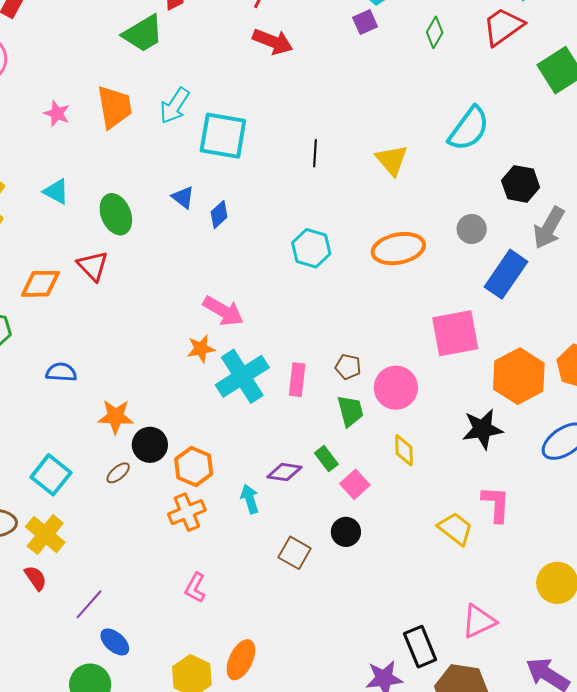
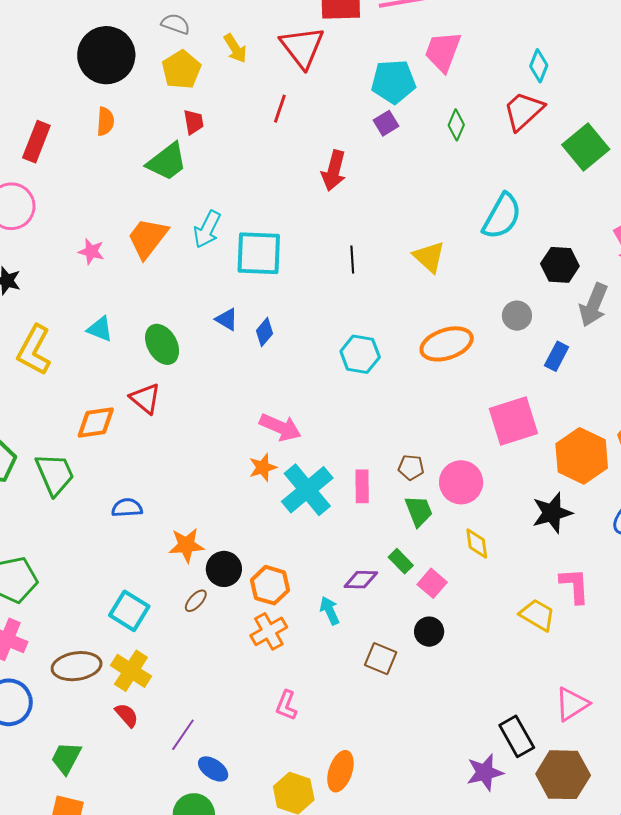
red arrow: (273, 42) -> (334, 171), moved, turned 90
orange trapezoid: (114, 107) -> (148, 238), turned -126
blue rectangle: (506, 274) -> (557, 356), size x0.6

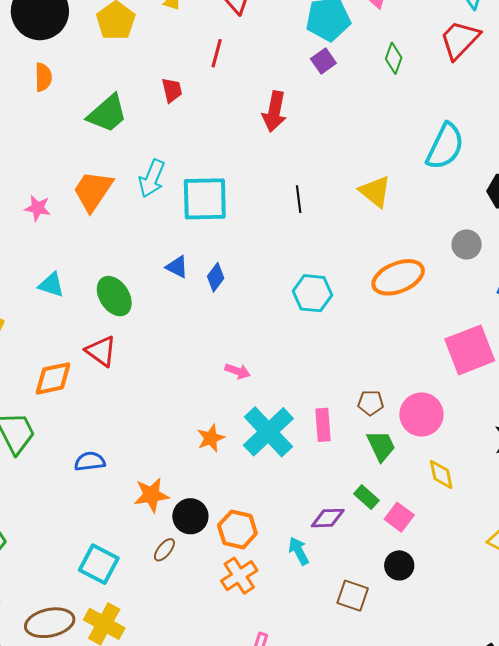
red trapezoid: (194, 122) -> (172, 90), moved
pink arrow: (280, 427) -> (238, 371), size x0.6
orange star: (263, 467) -> (211, 438), moved

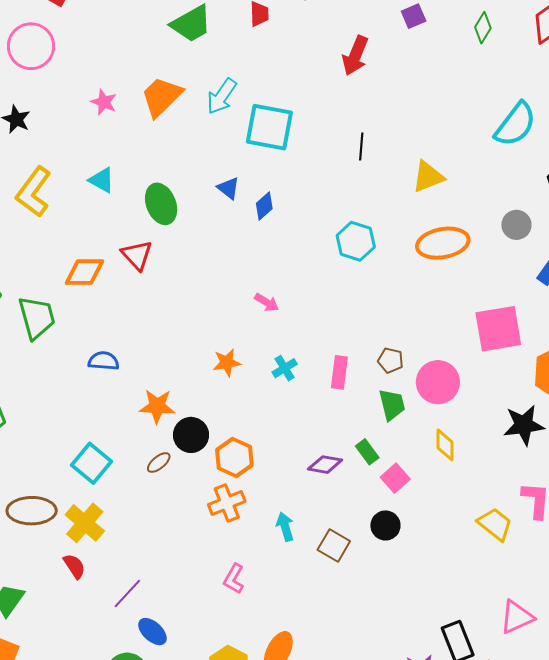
yellow triangle: (375, 192) -> (428, 177), moved, turned 48
cyan cross: (268, 432) -> (285, 368), size x0.5
cyan arrow: (299, 551) -> (285, 527), moved

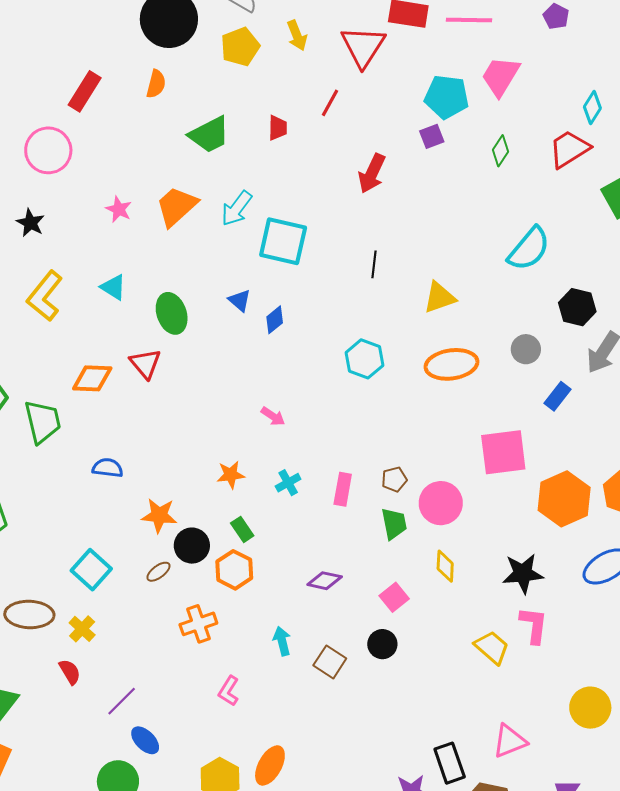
brown pentagon: (390, 360) -> (394, 479), turned -30
black star: (524, 425) -> (523, 573), moved
green rectangle: (367, 452) -> (242, 529), moved
orange cross: (227, 503) -> (198, 624), moved
yellow cross: (85, 523) -> (82, 629), size x0.7

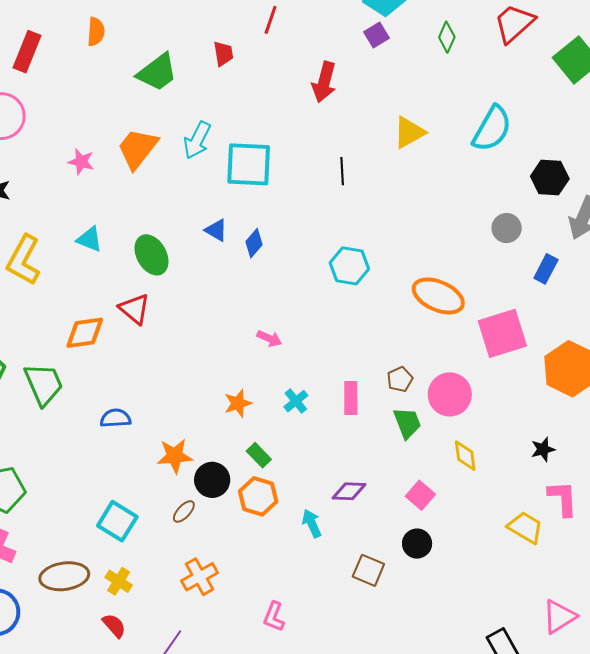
yellow triangle: (439, 297) -> (409, 132), moved
orange ellipse: (451, 364) -> (438, 296), moved, turned 42
black star: (523, 573) -> (543, 449), size x0.6
orange cross: (198, 624) -> (200, 577), moved
cyan arrow: (282, 641) -> (312, 523), moved

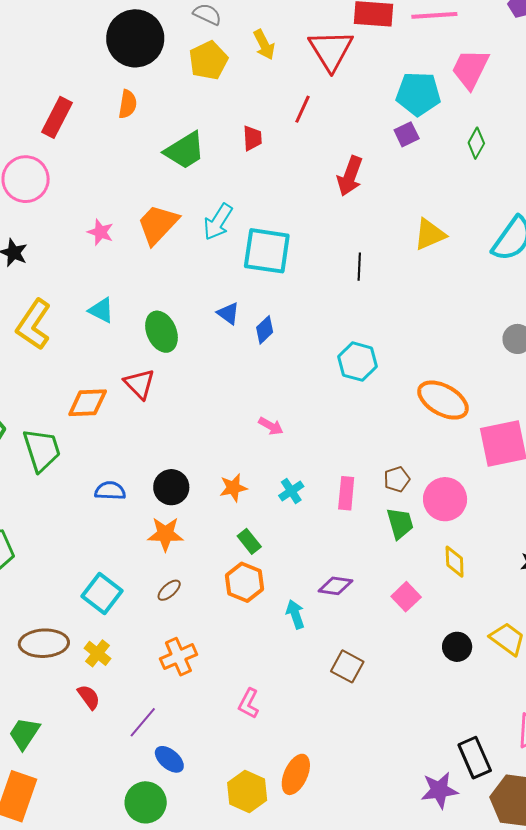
black circle: (212, 480) -> (171, 487), moved
black circle: (417, 544) -> (457, 647), moved

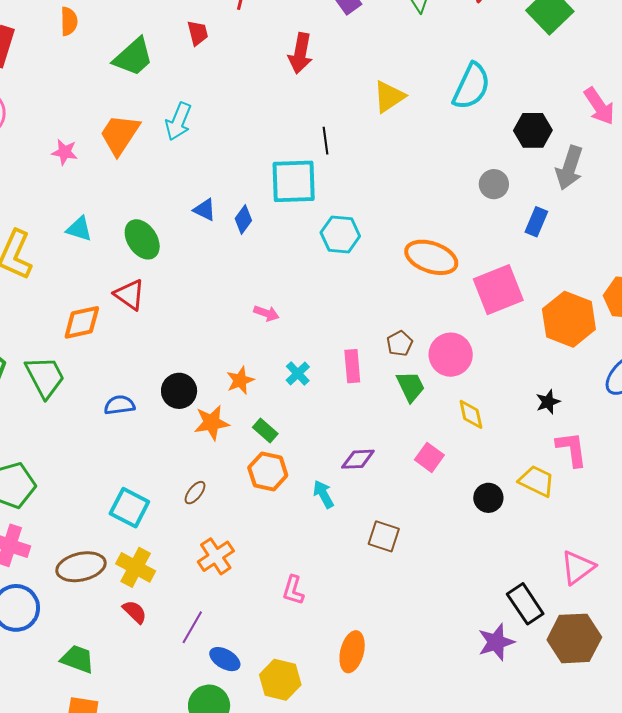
cyan square: (267, 251) -> (294, 181), moved
orange star: (165, 534) -> (212, 423), moved
yellow cross: (98, 653) -> (136, 567), size x1.4
green trapezoid: (24, 733) -> (78, 659), turned 87
yellow hexagon: (247, 791) -> (280, 680), moved

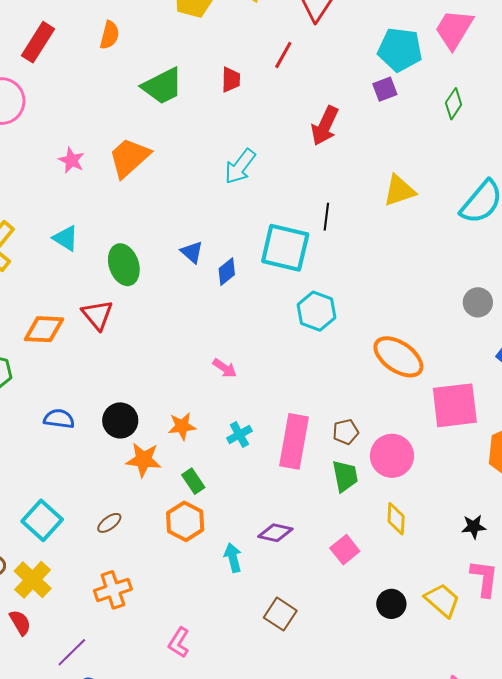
cyan arrow: (178, 121) -> (240, 166), moved
pink rectangle: (352, 366) -> (294, 441), size x1.6

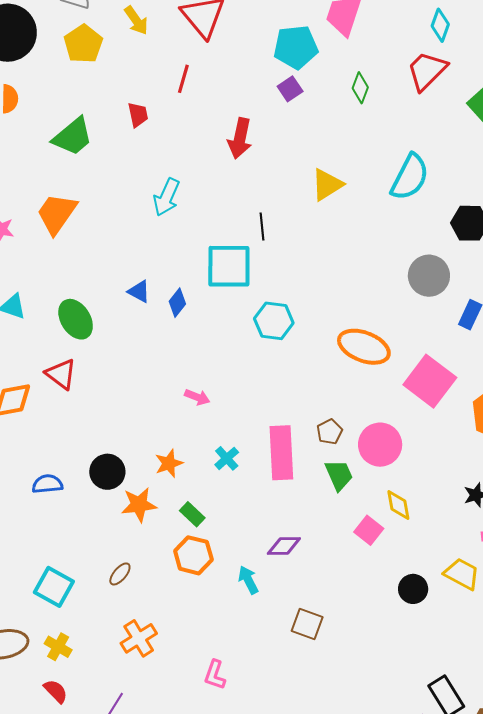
gray circle: (478, 302) -> (429, 276), size x1.4
pink square: (455, 405) -> (430, 381), turned -33
pink square: (345, 550) -> (369, 530), moved
yellow cross: (33, 580) -> (58, 647), size x0.7

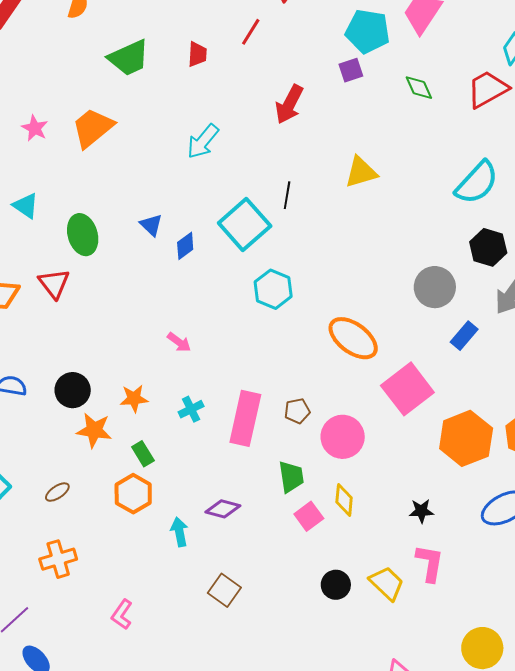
green diamond: (360, 88) -> (419, 88), turned -60
cyan semicircle: (410, 177) -> (477, 183), moved
cyan square: (229, 266) -> (245, 224), turned 33
green trapezoid: (339, 475) -> (291, 477), moved

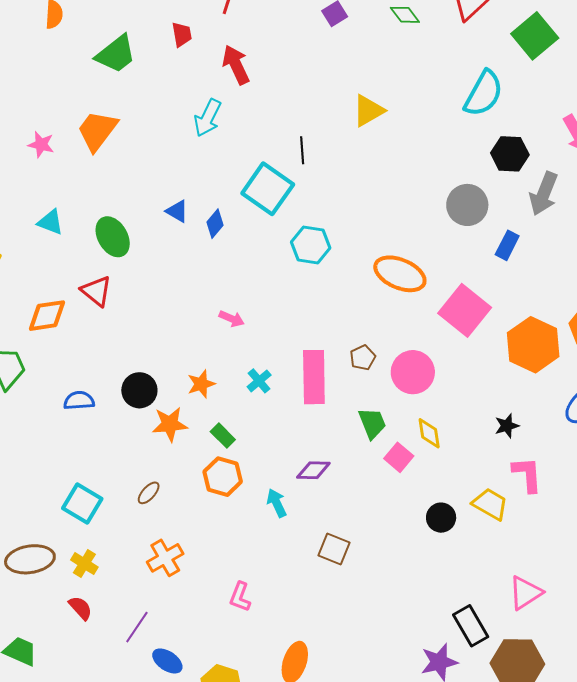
red arrow: (289, 104) -> (236, 65), moved, turned 141

